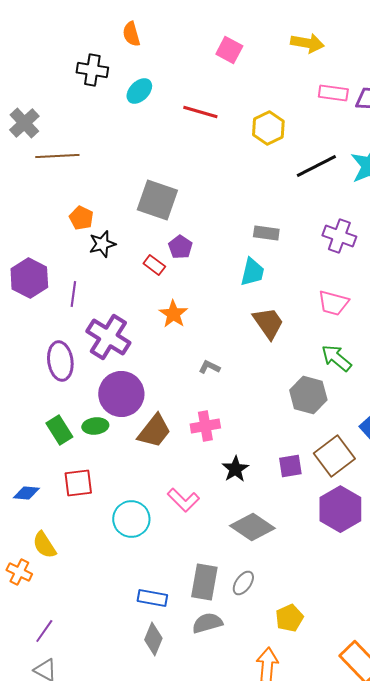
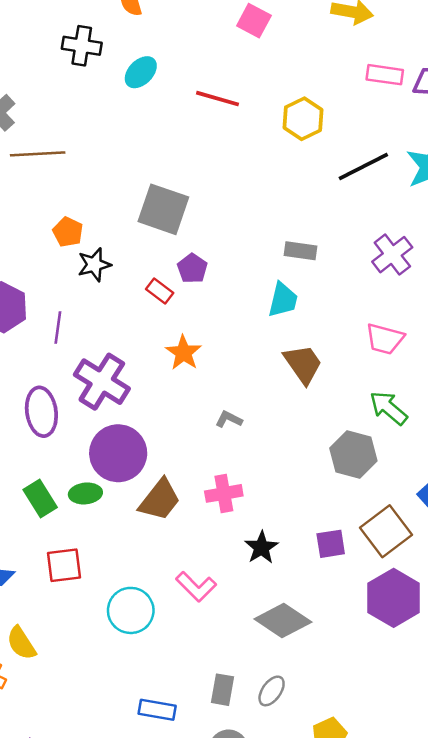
purple cross: (339, 236) -> (392, 255), turned 32
gray rectangle: (204, 582) -> (223, 690), size x0.7

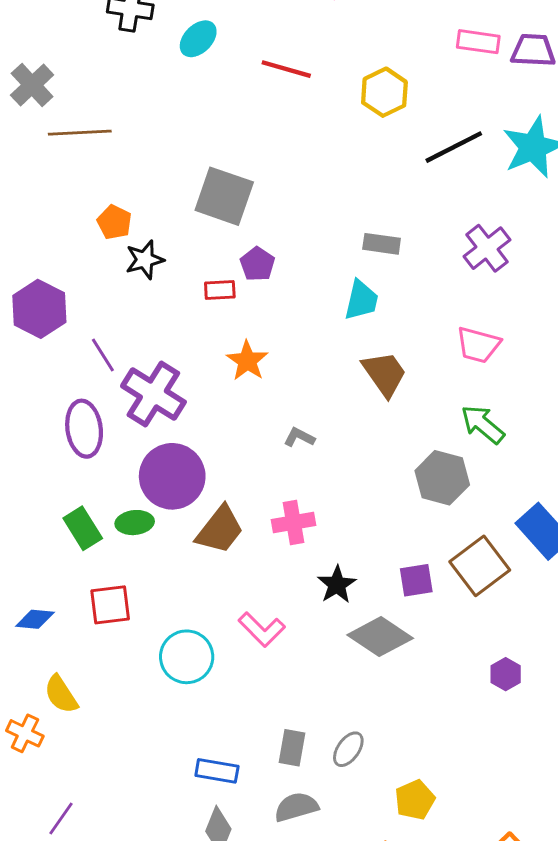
red rectangle: (160, 291) -> (220, 290), turned -40
purple line: (58, 327) -> (103, 355), moved, turned -40
purple hexagon: (394, 598) -> (506, 674), moved, size x0.5
gray diamond: (283, 621) -> (380, 637), moved

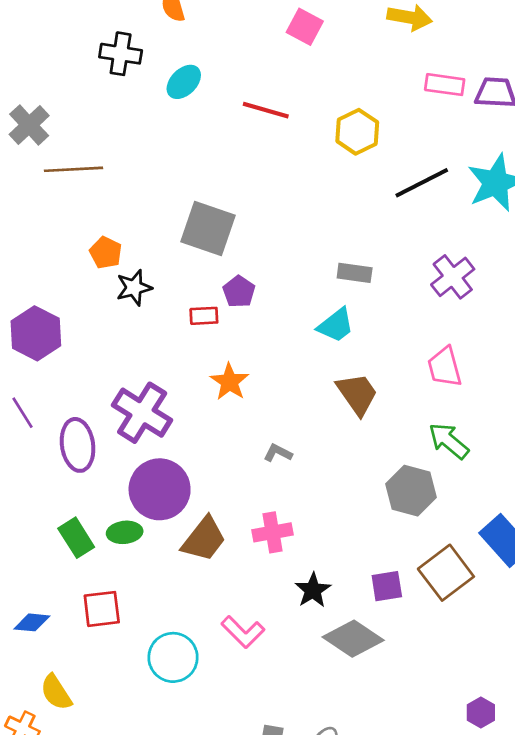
cyan trapezoid: (361, 300) -> (336, 325), turned 39
pink trapezoid: (478, 345) -> (445, 367), turned 60
purple line: (103, 355) -> (22, 413), moved
purple hexagon: (506, 674) -> (481, 713), moved

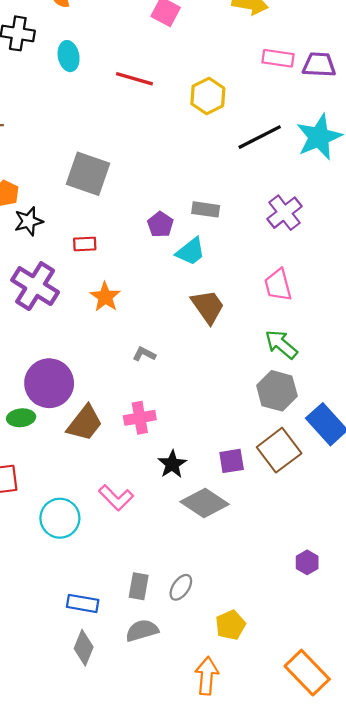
cyan ellipse: (184, 82) -> (69, 56), turned -56
purple pentagon: (239, 292) -> (160, 225), moved
purple cross: (142, 413) -> (35, 286), moved
gray hexagon: (411, 491) -> (277, 391), moved

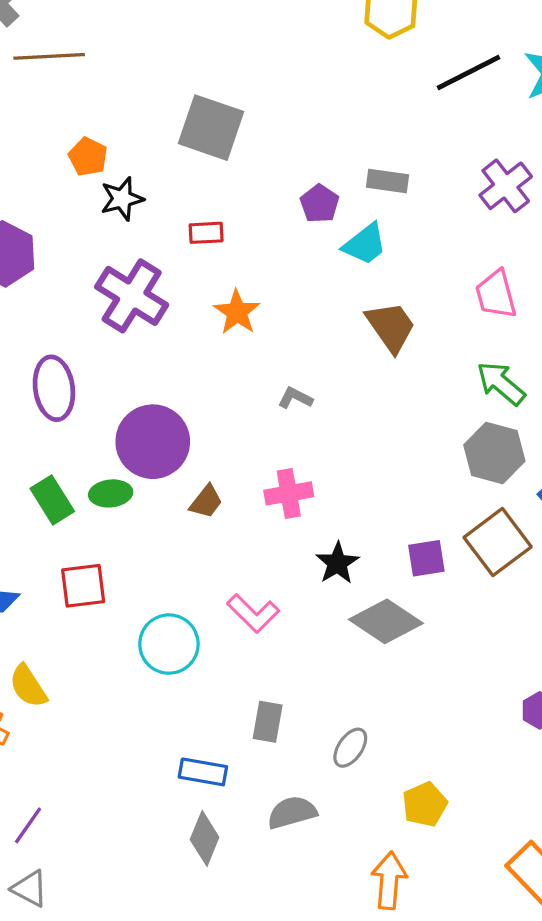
brown trapezoid: (85, 423) -> (206, 502), size x0.6
gray rectangle: (139, 586) -> (268, 722), moved

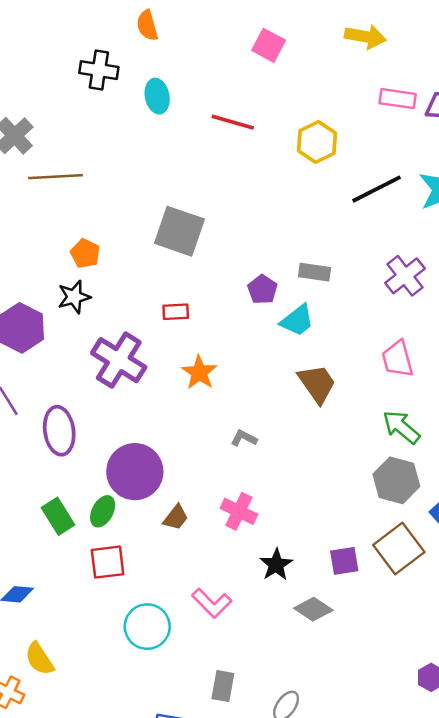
black star: (122, 199) -> (74, 297), moved
green ellipse: (111, 493) -> (103, 511), turned -56
pink cross: (289, 493) -> (239, 511), turned 36
red square: (83, 586) -> (108, 562), moved
gray diamond: (386, 621) -> (313, 609), size x0.7

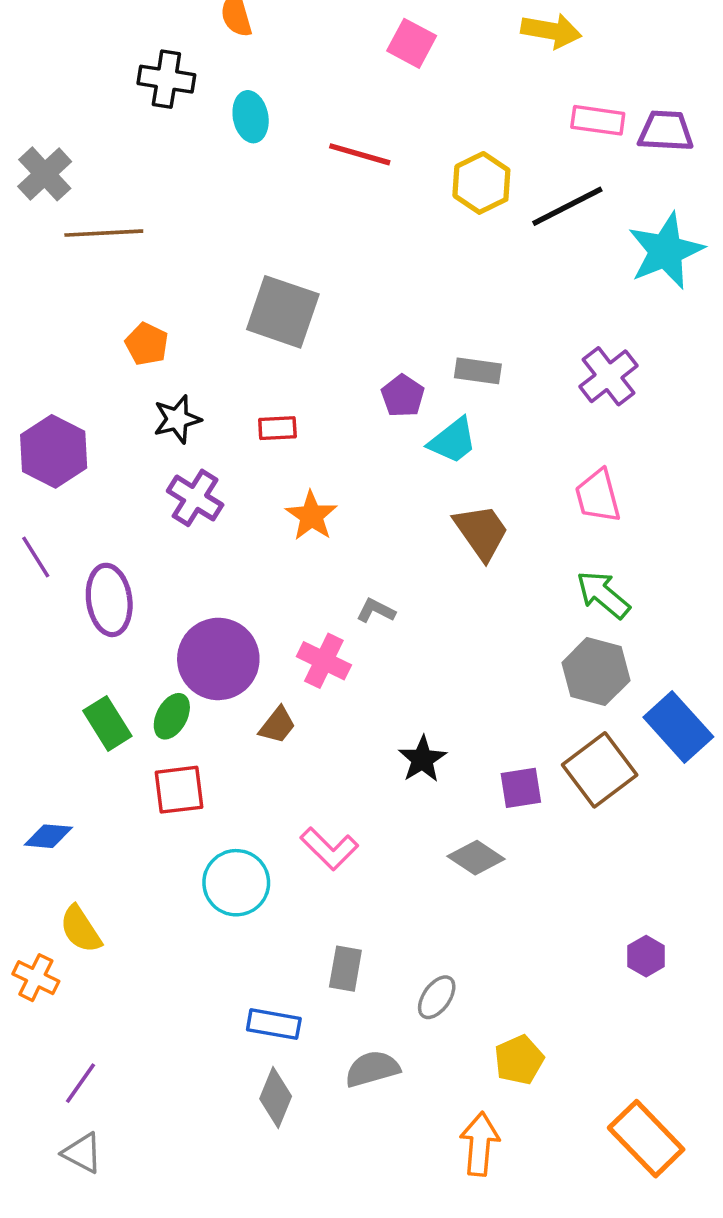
black line: (377, 189) -> (567, 206), moved
black star: (74, 297) -> (177, 419), moved
purple cross: (119, 360) -> (195, 498), size x0.7
pink cross: (239, 511) -> (324, 661), moved
black star: (276, 565) -> (422, 759), moved

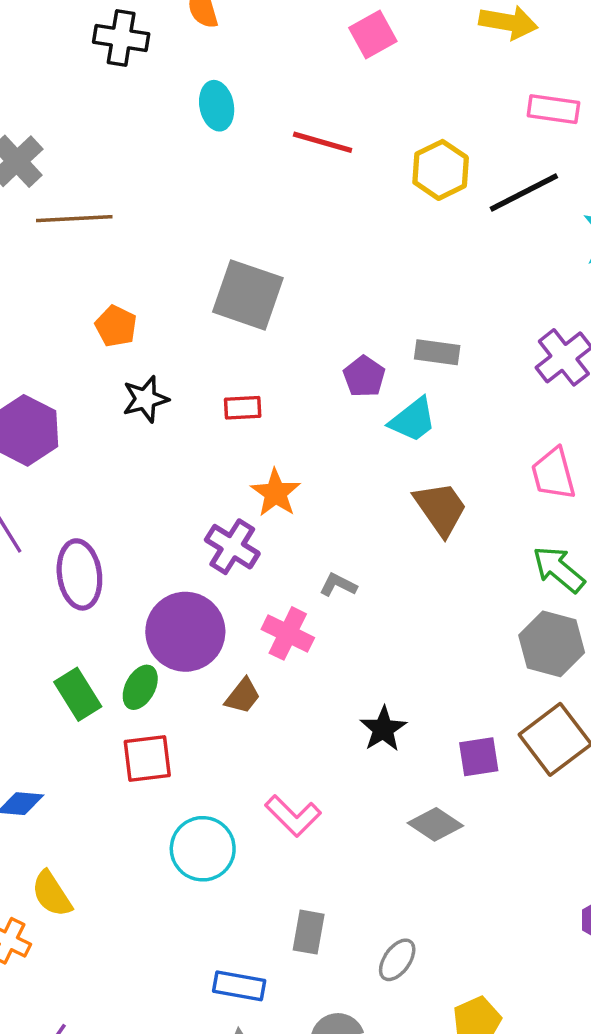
pink square: (412, 43) -> (373, 35), turned 33
black cross: (166, 79) -> (121, 38), moved
purple cross: (195, 498) -> (232, 547), moved

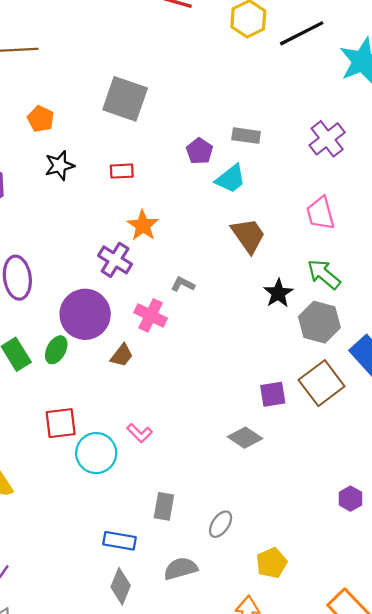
black star: (383, 729) -> (278, 293), moved
red square: (147, 758) -> (61, 423), moved
pink L-shape: (293, 816) -> (139, 433), moved, size x0.7

